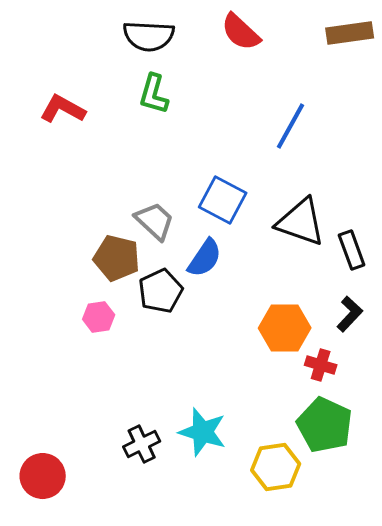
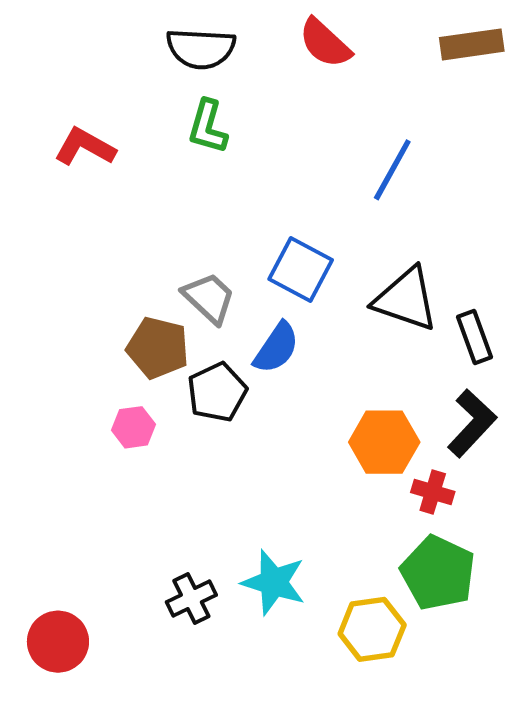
black L-shape: (350, 314) -> (472, 423), size x1.4

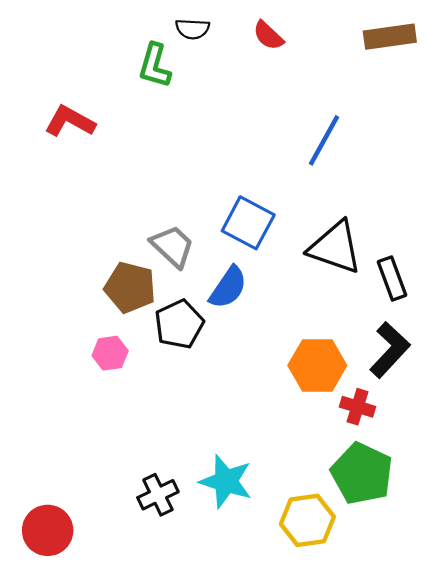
red semicircle: (325, 43) -> (268, 36), size x0.7
black semicircle: (201, 49) -> (193, 29), moved, size x0.6
green L-shape: (208, 127) -> (155, 66), moved

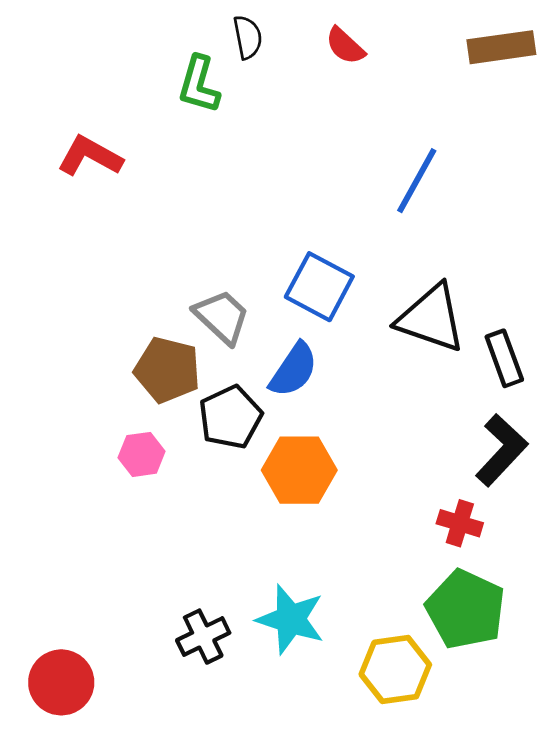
black semicircle: (193, 29) -> (248, 37), turned -104
orange hexagon: (317, 365) -> (299, 470), moved

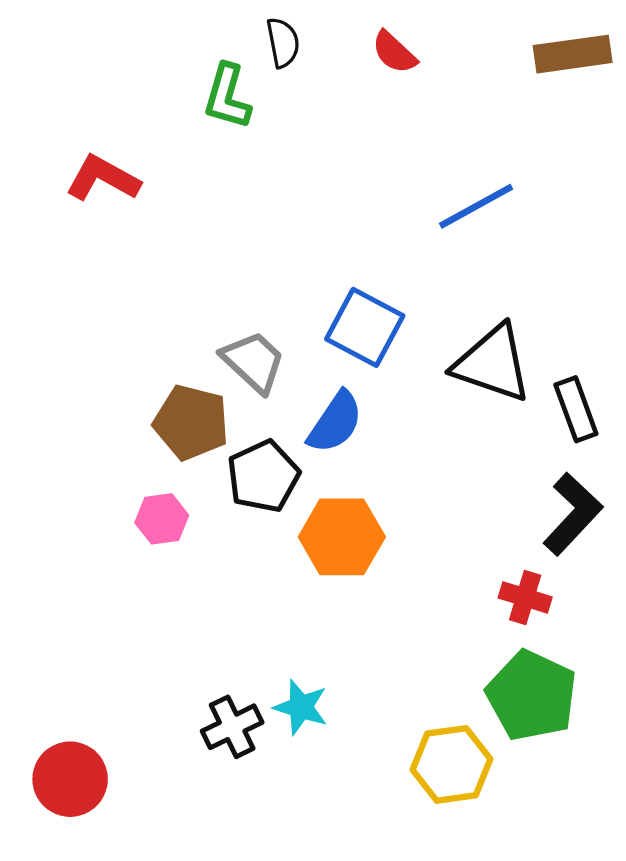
blue line: (417, 181) -> (476, 206), turned 32
cyan star: (291, 619) -> (301, 707), moved, size x0.7

